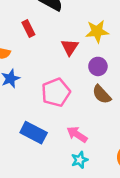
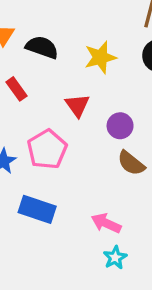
yellow star: (97, 31) -> (100, 57), moved
pink pentagon: (56, 92) -> (47, 149), moved
blue rectangle: (34, 133) -> (37, 209), moved

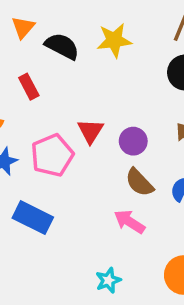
yellow star: (100, 57) -> (114, 40), moved
red triangle: (77, 105) -> (90, 131), moved
pink arrow: (106, 223) -> (129, 222), moved

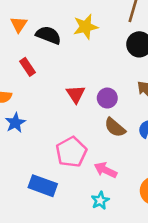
pink pentagon: (52, 155) -> (71, 152), moved
blue rectangle: (33, 218) -> (43, 186), moved
pink arrow: (129, 222) -> (105, 170), moved

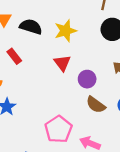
yellow star: (86, 27) -> (65, 31), moved
red triangle: (76, 94) -> (62, 63), moved

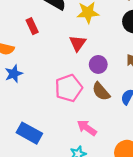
pink pentagon: (58, 129) -> (69, 88), moved

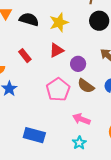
red rectangle: (32, 26) -> (25, 56), moved
red triangle: (78, 43) -> (56, 50), turned 42

